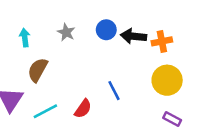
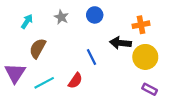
black arrow: (133, 36) -> (121, 43), moved
cyan arrow: (25, 38) -> (27, 21), turned 40
blue line: (114, 91) -> (91, 57), moved

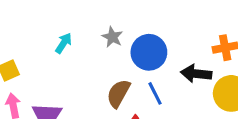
blue circle: (95, 15) -> (149, 52), moved, size x1.5
brown semicircle: (38, 48) -> (118, 93), moved

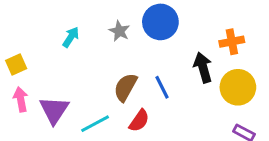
blue circle: (149, 52) -> (160, 22), moved
black arrow: (196, 74) -> (203, 68), turned 68

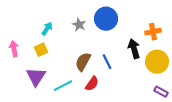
yellow square: (16, 64) -> (41, 50), moved
pink arrow: (21, 99) -> (14, 49), moved

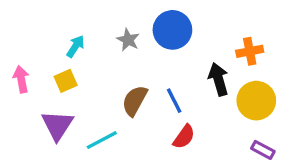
red semicircle: (92, 84) -> (184, 137), moved

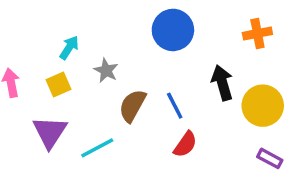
gray star: (128, 40) -> (106, 70), moved
orange cross: (250, 51) -> (257, 33), moved

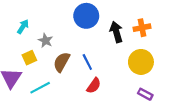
orange cross: (257, 33) -> (142, 28), moved
black arrow: (222, 83) -> (116, 32), moved
yellow square: (59, 85) -> (29, 58), moved

